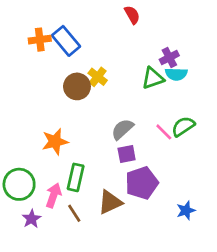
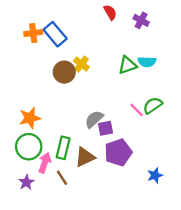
purple cross: (169, 58) -> (141, 20), moved, turned -35
gray semicircle: (122, 129) -> (94, 119), moved
orange star: (55, 142) -> (30, 118), moved
green circle: (19, 184) -> (29, 147), moved
brown triangle: (110, 202) -> (85, 157), moved

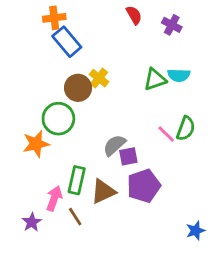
orange cross: (33, 33) -> (54, 18), moved
green semicircle: (153, 105) -> (186, 128), turned 144
green circle: (29, 147) -> (58, 119), moved
blue star: (155, 175) -> (196, 231), moved

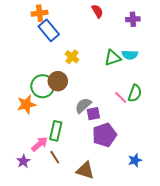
purple cross: (172, 25) -> (133, 19), moved, turned -32
brown circle: (78, 88) -> (58, 81), moved
brown triangle: (103, 191) -> (85, 170), moved, turned 42
pink arrow: (54, 198) -> (40, 144), turned 30
blue star: (196, 231) -> (135, 160), moved

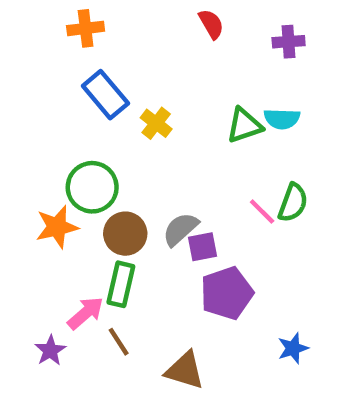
blue rectangle: (49, 30) -> (105, 95), moved
brown circle: (58, 81) -> (125, 234), moved

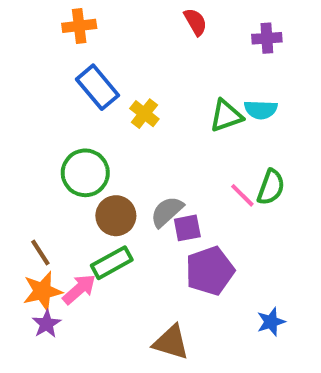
orange star: (57, 227) -> (42, 291), moved
green rectangle: (121, 284) -> (112, 263), turned 48
brown line: (119, 342) -> (40, 252), moved

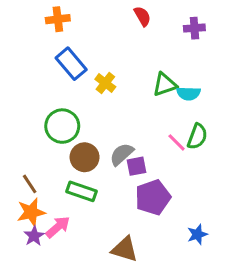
cyan semicircle: (261, 110) -> (188, 93), moved
green rectangle: (112, 263) -> (82, 191), turned 48
pink arrow: (79, 289) -> (58, 227), moved

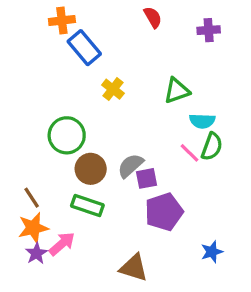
blue rectangle: (71, 64) -> (84, 48), moved
cyan semicircle: (188, 93) -> (202, 121), moved

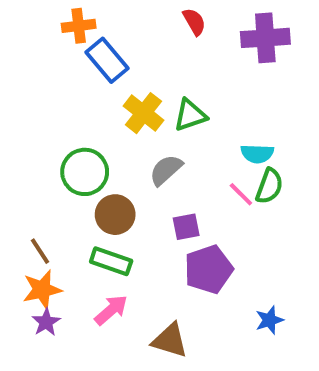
purple cross: (209, 30) -> (265, 38), size x1.6
yellow cross: (113, 89) -> (144, 113), size x1.4
green triangle: (177, 91) -> (190, 115), moved
gray semicircle: (130, 166) -> (166, 170), moved
pink arrow: (62, 244) -> (111, 310), moved

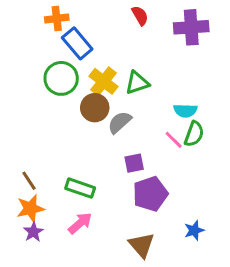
green circle: (85, 172) -> (61, 78), moved
brown circle: (115, 215) -> (95, 108), moved
brown triangle: (170, 340) -> (141, 245), moved, turned 32

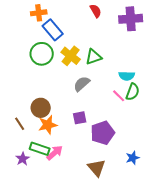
brown circle: (95, 108) -> (41, 108), moved
purple square: (134, 163) -> (80, 118), moved
green rectangle: (80, 188) -> (40, 149), moved
orange star: (30, 208) -> (48, 125), moved

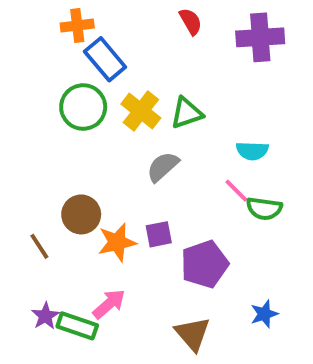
green semicircle: (133, 92) -> (264, 208), moved, turned 78
orange star: (48, 125) -> (117, 242), moved
green rectangle: (40, 149) -> (77, 326), moved

